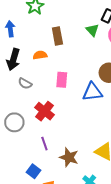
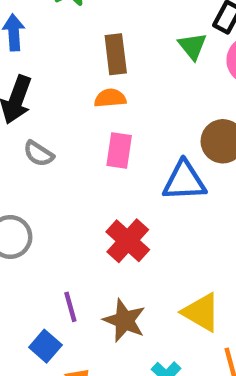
orange semicircle: (40, 55) -> (110, 98), moved
red cross: (44, 111) -> (128, 241), moved
purple line: (44, 144) -> (70, 307), moved

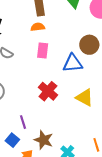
yellow triangle: (201, 312) -> (85, 98), moved
brown star: (124, 320) -> (43, 140), moved

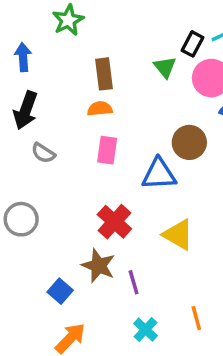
purple line: (23, 122) -> (134, 282), moved
blue square: (12, 140) -> (60, 291), moved
brown star: (43, 140) -> (98, 266), moved

